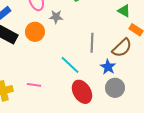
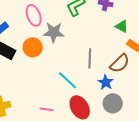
gray star: (56, 17) -> (54, 32), size x1.5
pink line: (34, 85) -> (47, 109), moved

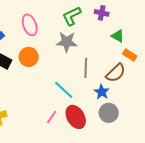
gray star: (54, 32) -> (67, 42), moved
pink line: (47, 109) -> (52, 117), moved, turned -64

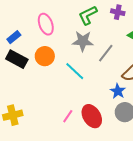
gray line: (86, 68) -> (106, 53), moved, turned 36
cyan line: (64, 90) -> (75, 71), moved

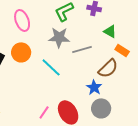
gray line: (106, 53) -> (82, 49), turned 36

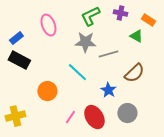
orange rectangle: (122, 50) -> (148, 20), moved
orange circle: (21, 52) -> (47, 91), moved
blue star: (94, 87) -> (108, 90), moved

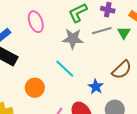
green triangle: (136, 36) -> (124, 33), turned 32
gray line: (108, 54) -> (102, 31), moved

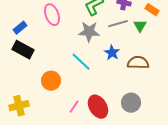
brown semicircle: (122, 70) -> (138, 63), turned -135
blue star: (96, 87) -> (112, 53), moved

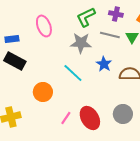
gray line: (118, 24) -> (110, 35), turned 30
blue rectangle: (20, 28) -> (12, 39), turned 32

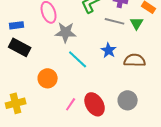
gray star: (81, 43) -> (66, 32), moved

